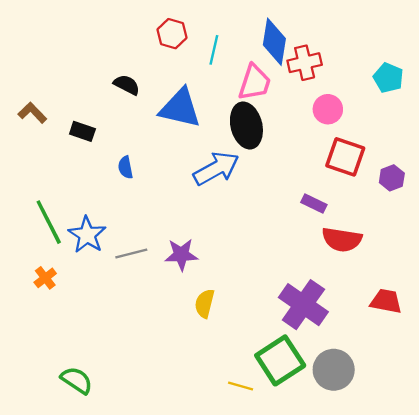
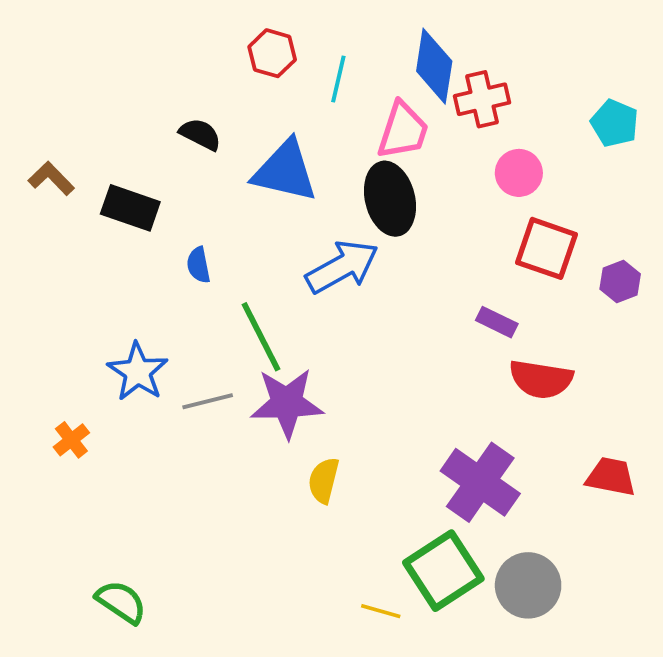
black rectangle: (82, 131) -> (130, 208), size x1.4
green line: (49, 222) -> (261, 337), moved
purple star: (181, 255) -> (287, 403), size x1.4

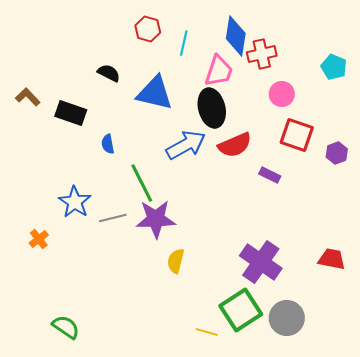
red semicircle: (541, 379) -> (235, 145), moved, turned -32

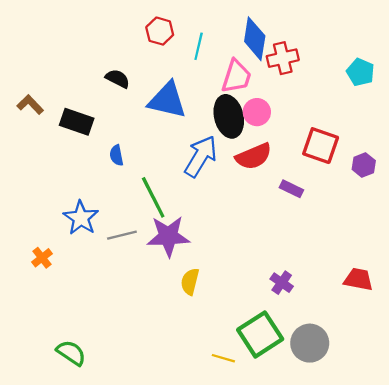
pink circle: (282, 94) -> (257, 112), moved
blue arrow: (186, 145) -> (201, 156), turned -30
purple cross: (261, 262) -> (282, 283), size x0.5

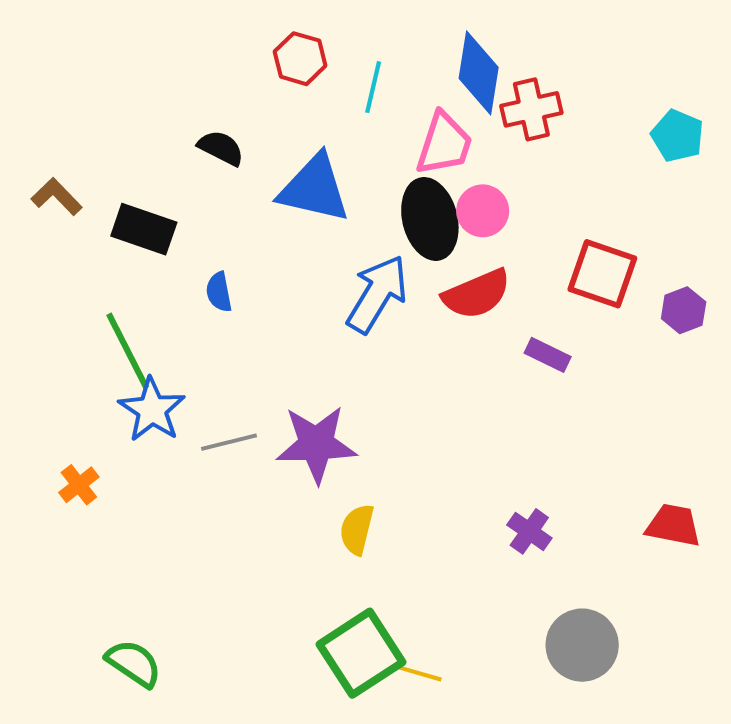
green line: (153, 197) -> (128, 351), moved
green square: (260, 334) -> (361, 653), moved

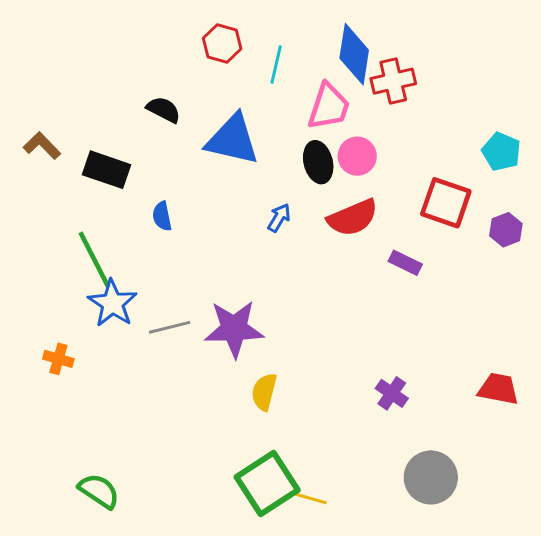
cyan pentagon: (677, 136) -> (501, 152), moved
black ellipse: (430, 219) -> (318, 162), size x0.7
blue arrow: (377, 294) -> (279, 218), size x0.5
orange cross: (79, 485) -> (58, 359), turned -36

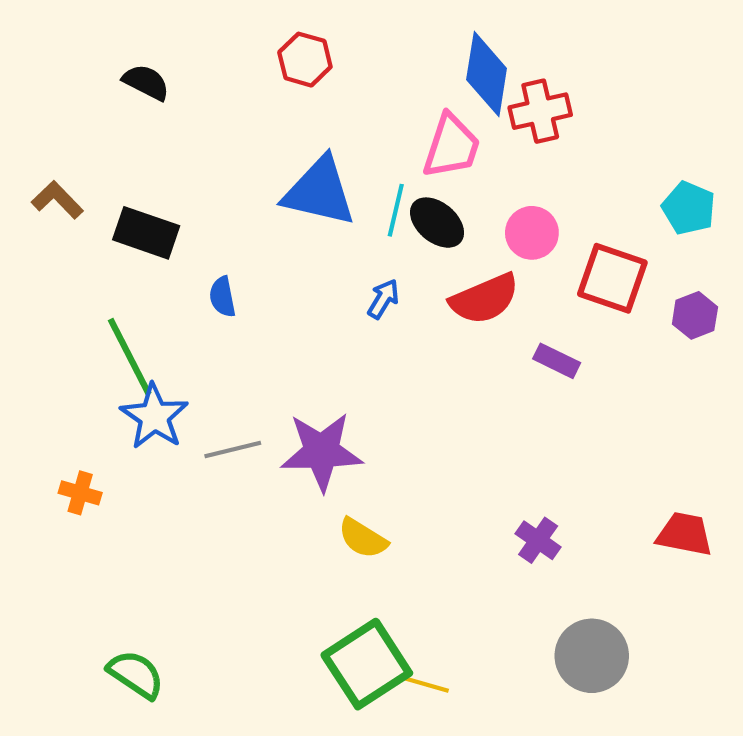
cyan line: (276, 65) -> (396, 210), moved
black semicircle: (164, 110) -> (146, 82), moved
pink circle: (357, 156) -> (532, 233), moved
black ellipse: (318, 162) -> (437, 223), turned -36
yellow semicircle: (264, 392) -> (363, 538), turned -72

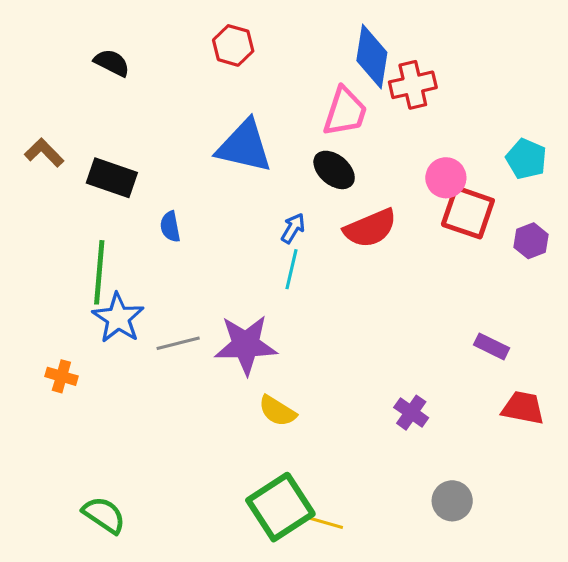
cyan line: (396, 210) -> (291, 269), moved
pink circle: (532, 233) -> (446, 178), moved
green line: (130, 357) -> (99, 272), turned 32
purple rectangle: (557, 361) -> (492, 346), moved
gray circle: (592, 656) -> (452, 501), size x0.7

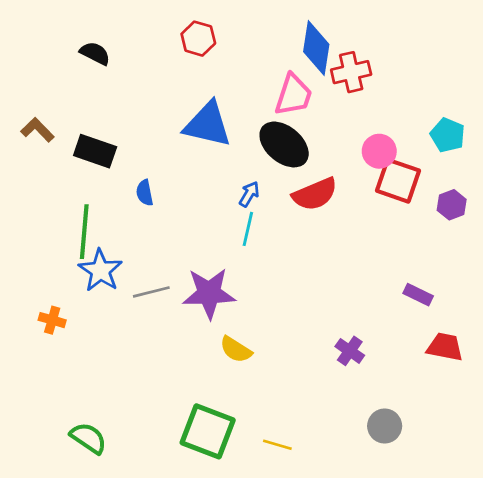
black ellipse: (334, 170) -> (284, 144), size x1.4
green square: (280, 507) -> (208, 431), moved, turned -36

